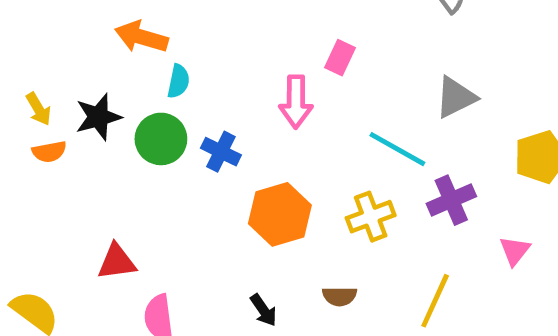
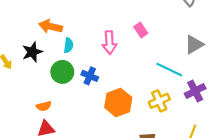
pink rectangle: (340, 58) -> (141, 30), turned -56
pink arrow: (296, 102) -> (109, 43), moved
black star: (98, 117) -> (32, 52), moved
orange semicircle: (49, 152) -> (44, 106), moved

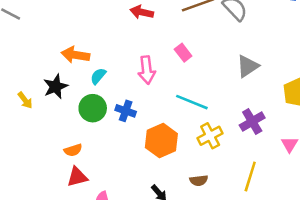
cyan semicircle: (68, 45) -> (98, 76), turned -144
cyan line: (169, 70) -> (192, 102), moved

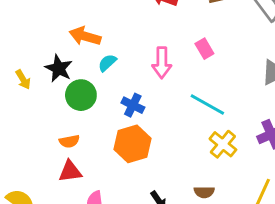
black star: (56, 87) -> (59, 68), turned -30
green circle: (93, 108) -> (81, 95), moved
yellow cross: (210, 136) -> (223, 144), turned -30
orange hexagon: (161, 141) -> (132, 144), moved

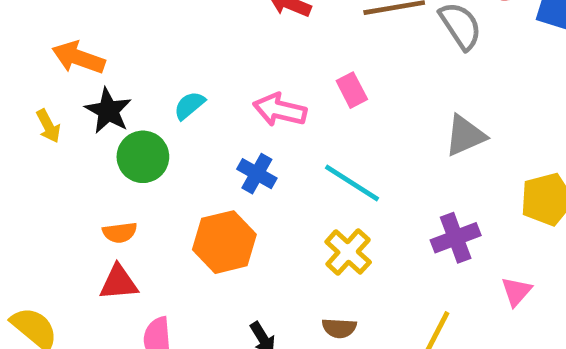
orange arrow: (85, 36) -> (78, 58), moved
pink arrow: (162, 63) -> (280, 110), turned 100
blue cross: (133, 105) -> (257, 174), moved
yellow cross: (223, 144) -> (348, 252), moved

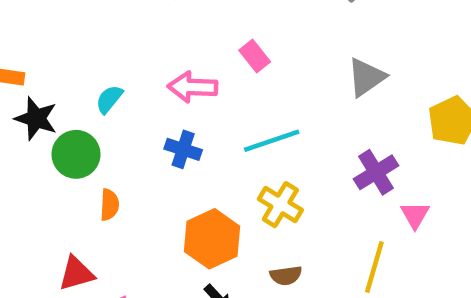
cyan line: (352, 183) -> (272, 141), turned -40
orange semicircle: (120, 233) -> (109, 205), moved, turned -68
orange hexagon: (224, 242) -> (212, 239), moved
pink triangle: (516, 292) -> (415, 215), moved

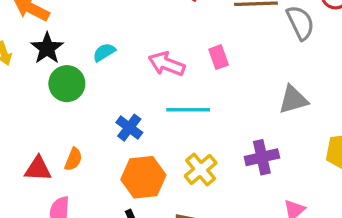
cyan line: (272, 141) -> (188, 110), moved
blue cross: (183, 149) -> (129, 128), moved
purple cross: (376, 172) -> (262, 157), moved
orange semicircle: (109, 205) -> (73, 159), moved

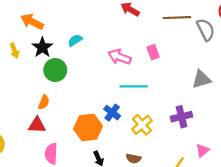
cyan semicircle: (104, 52) -> (75, 40), moved
blue cross: (129, 128) -> (112, 113), moved
orange semicircle: (73, 159) -> (44, 102), moved
orange hexagon: (143, 177) -> (88, 127), moved

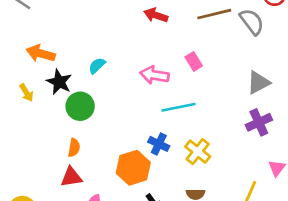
purple cross: (181, 117) -> (259, 122), moved

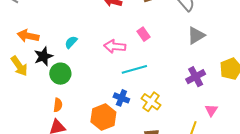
black star: (59, 82) -> (43, 56), turned 30
gray triangle: (258, 82) -> (196, 35), moved
yellow arrow: (26, 93) -> (19, 66), size x1.5

